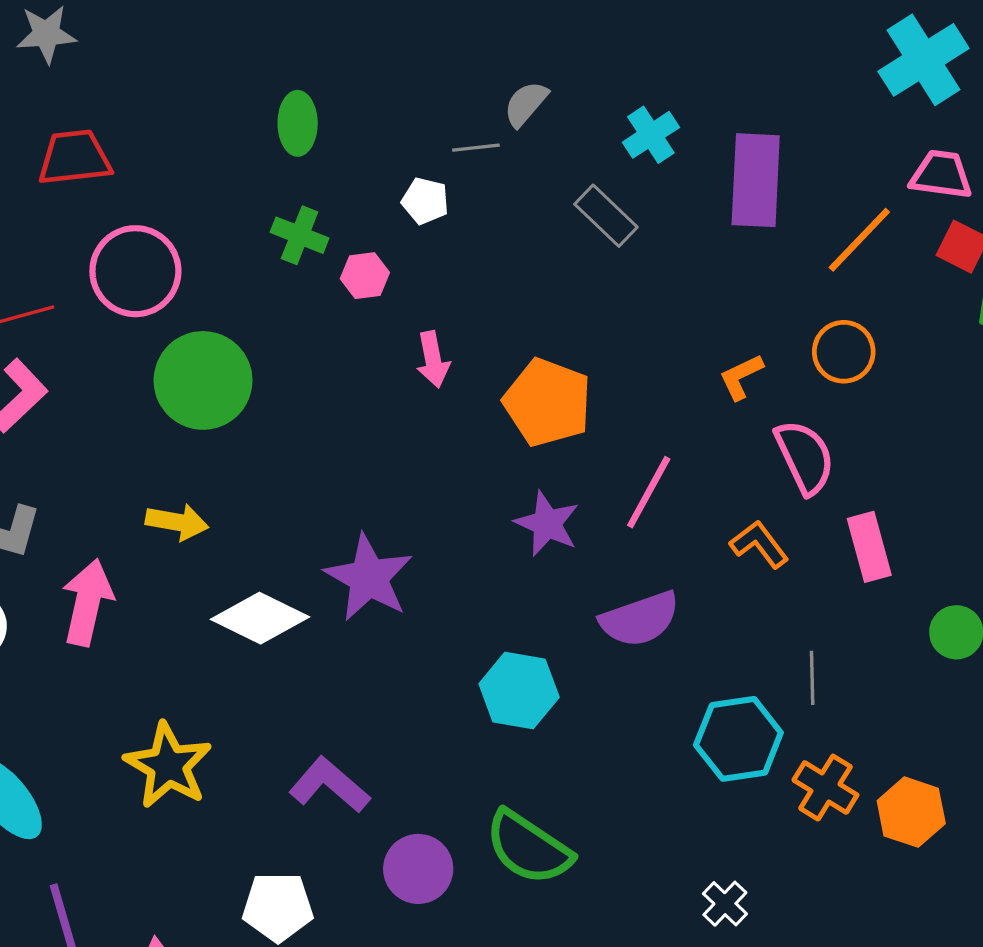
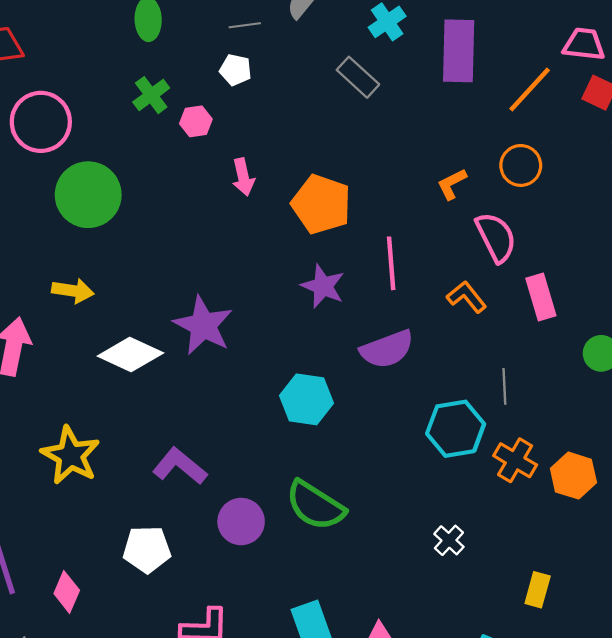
gray line: (476, 148) -> (245, 25), moved
green cross: (300, 235) -> (151, 95), turned 33
pink line: (649, 492) -> (391, 263), turned -32

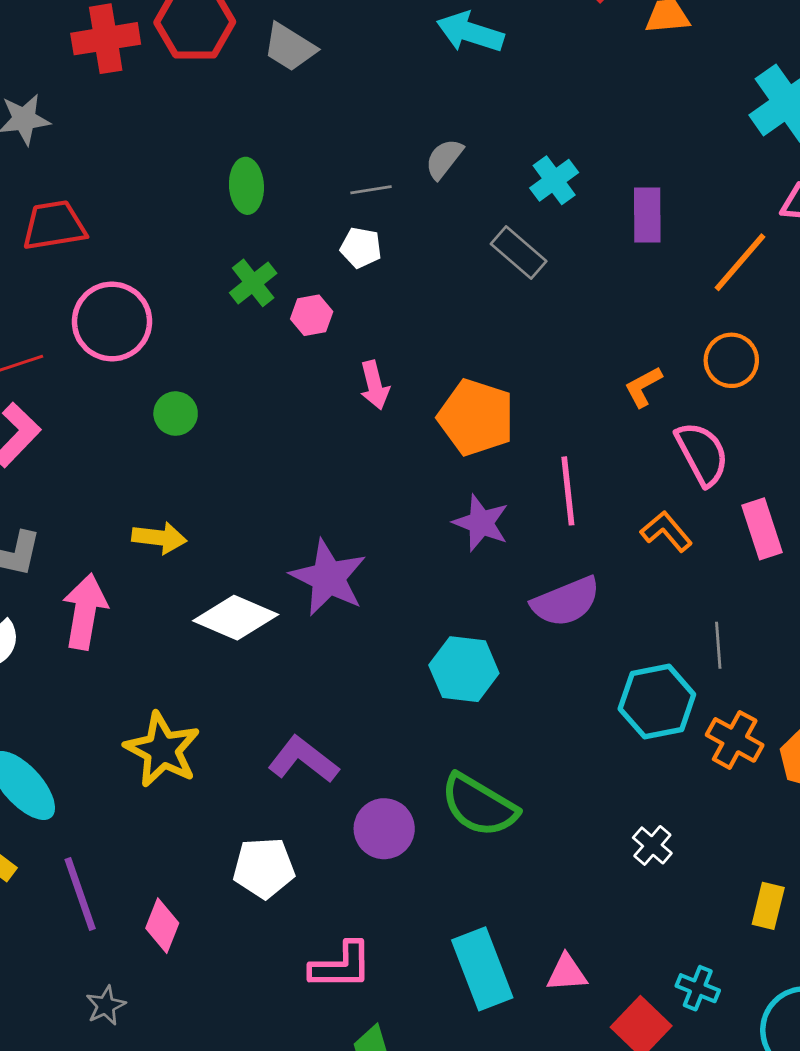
purple rectangle: (459, 51) -> (647, 215), size x0.7
green circle: (88, 195) -> (176, 414), size x0.5

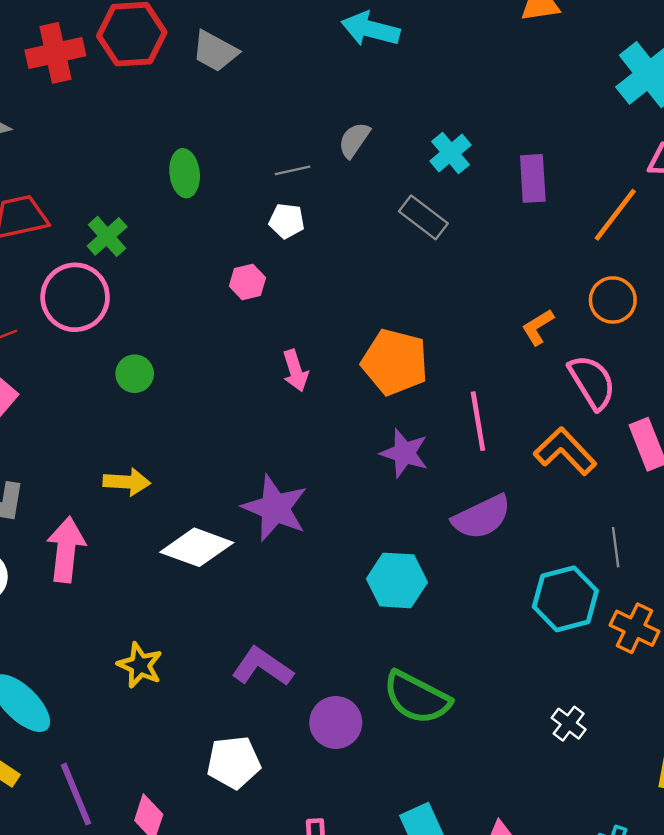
green cross: (253, 283) -> (107, 236), moved
pink arrow: (375, 385) -> (295, 371), moved
orange L-shape: (666, 531) -> (565, 451), size x1.4
yellow star: (162, 750) -> (140, 665), size x0.7

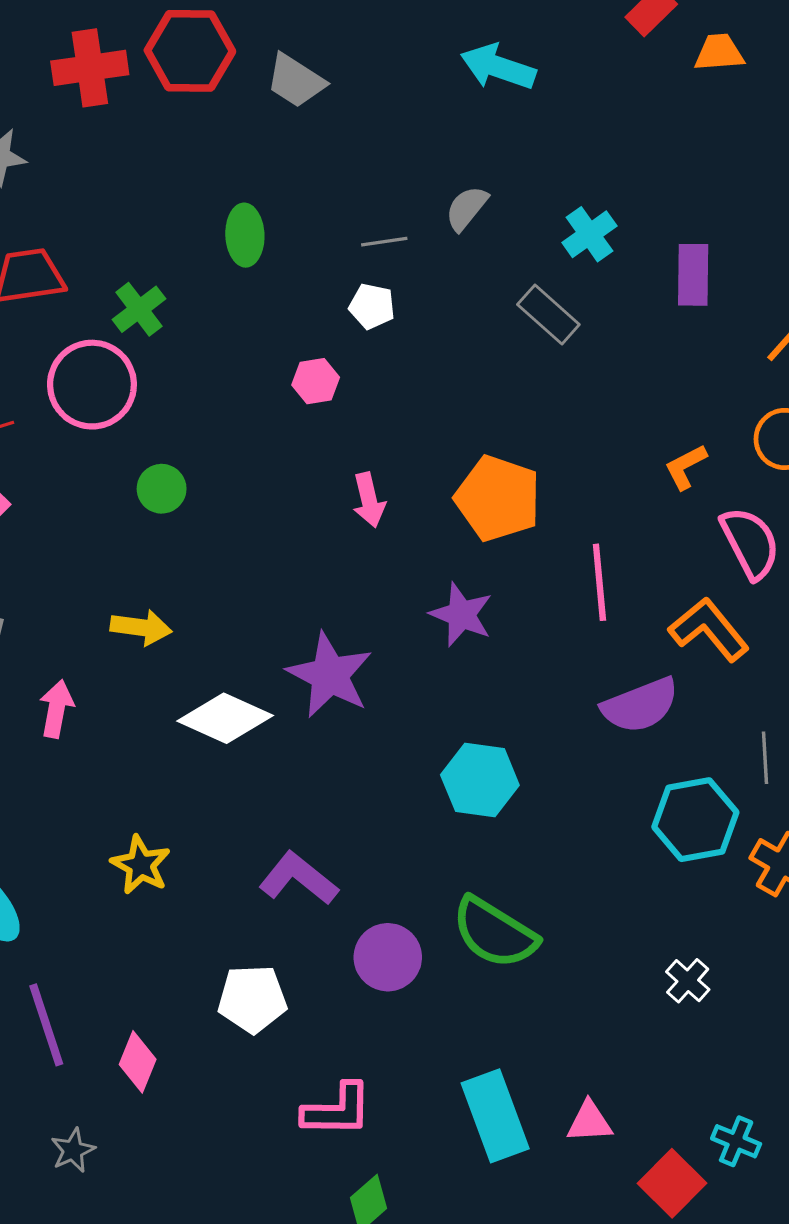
purple star: (404, 453) -> (461, 615), moved
purple semicircle: (482, 517) -> (640, 705), moved
pink arrow: (66, 550) -> (57, 709), size x0.7

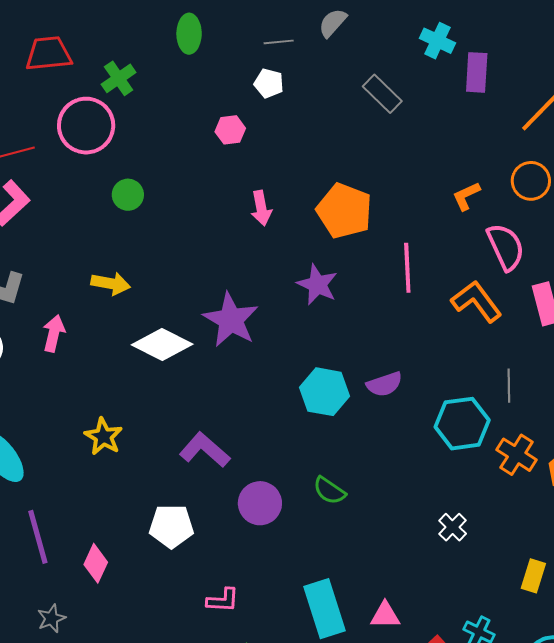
cyan cross: (589, 234) -> (437, 41), moved, turned -32
purple semicircle: (640, 705) -> (384, 384), moved, size x0.7
green semicircle: (494, 933) -> (329, 491), size x0.6
pink L-shape: (337, 1110) -> (223, 600), size x0.7

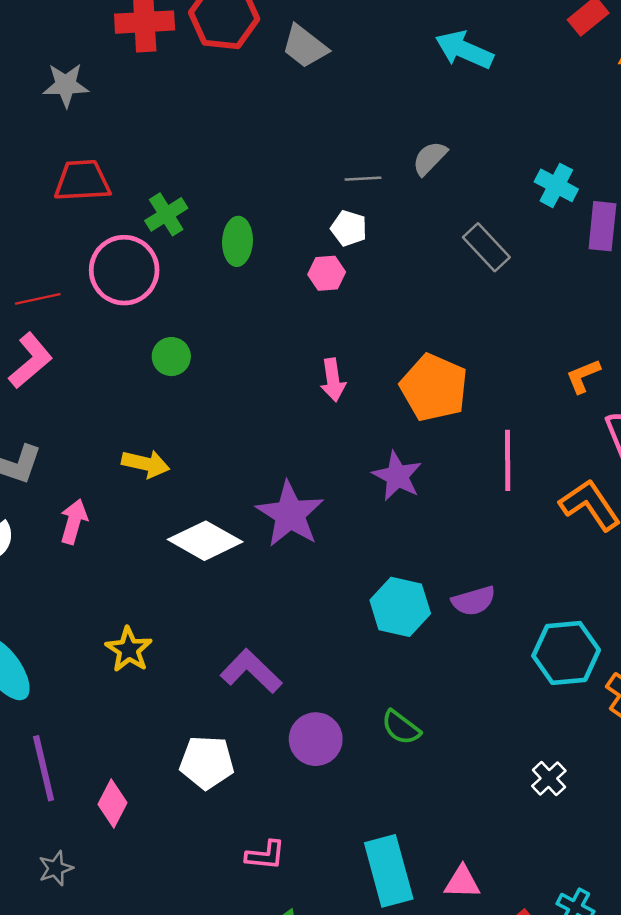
green ellipse: (189, 34) -> (238, 241), moved
pink hexagon: (230, 130) -> (327, 273), moved

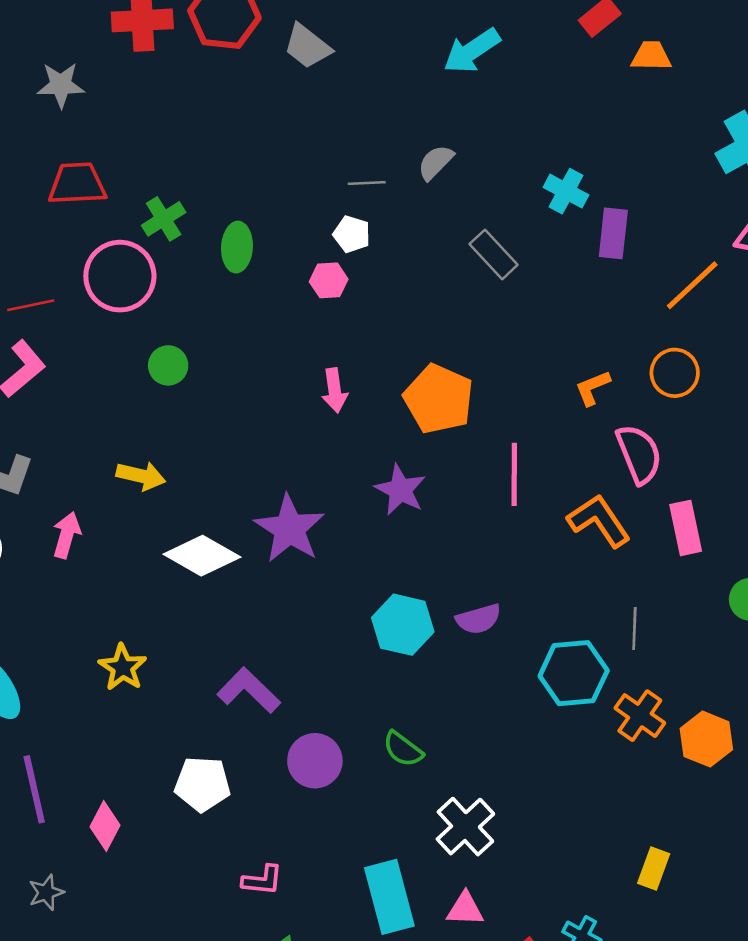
cyan arrow: (464, 50) -> (472, 51), turned -58
white cross: (549, 778) -> (465, 827), moved, size x1.6

